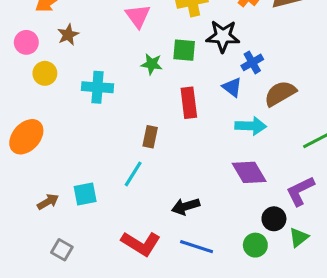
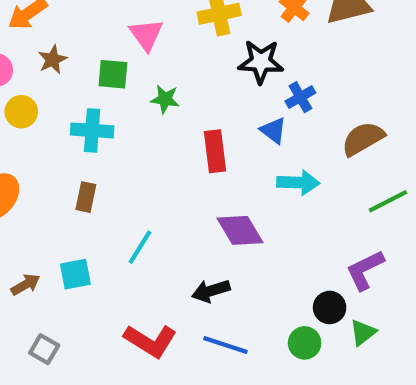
green square: (184, 50) -> (113, 74), moved
brown semicircle: (280, 93) -> (363, 139), moved
brown rectangle: (150, 137) -> (86, 197), moved
purple diamond: (249, 172) -> (240, 230), moved

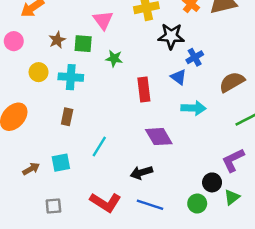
brown star: (53, 60) -> (57, 40), moved
yellow circle: (21, 112) -> (39, 72), moved
gray square: (44, 349) -> (53, 206), moved, turned -35

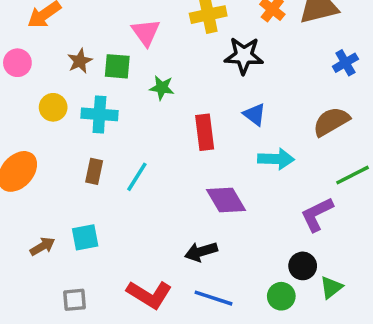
blue cross: (195, 57) -> (345, 63), moved
cyan line: (99, 146) -> (137, 177), moved
purple L-shape: (233, 160) -> (317, 214), moved

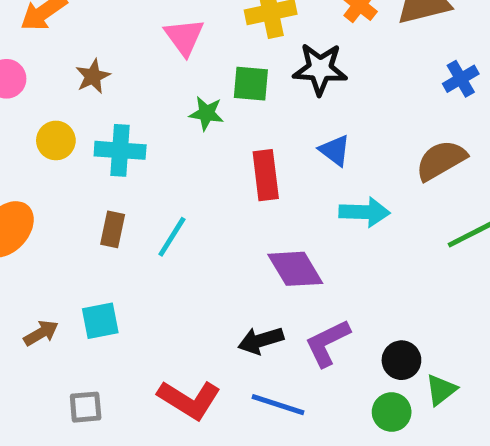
green square: (117, 66) -> (251, 84), moved
purple L-shape: (317, 214) -> (327, 343), moved
green circle: (281, 296) -> (392, 412), moved

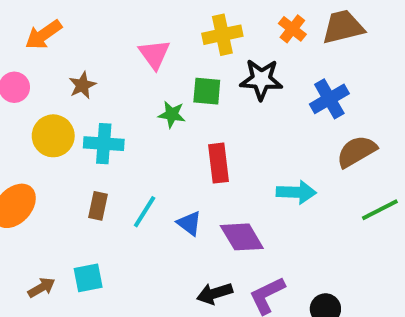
blue cross: (461, 79) -> (329, 99), moved, size x1.4
yellow circle: (56, 140) -> (53, 136), size x1.4
blue triangle: (335, 150) -> (189, 223), moved

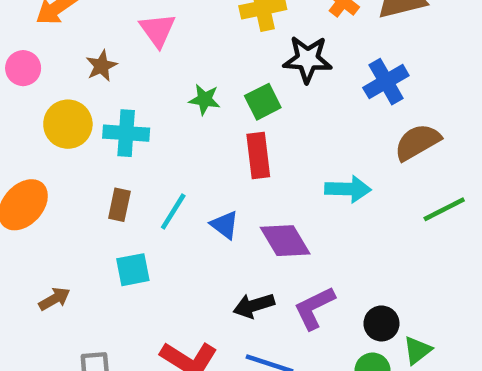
pink triangle: (154, 54) -> (157, 30), moved
green square: (207, 91) -> (263, 102), moved, turned -32
cyan square: (88, 278) -> (133, 270), moved

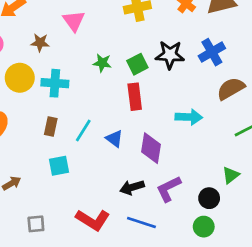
black star: (308, 59) -> (170, 55), moved
brown star: (101, 66) -> (40, 43), turned 30
purple diamond: (285, 241) -> (151, 148), turned 40
green triangle: (417, 350) -> (231, 175), moved

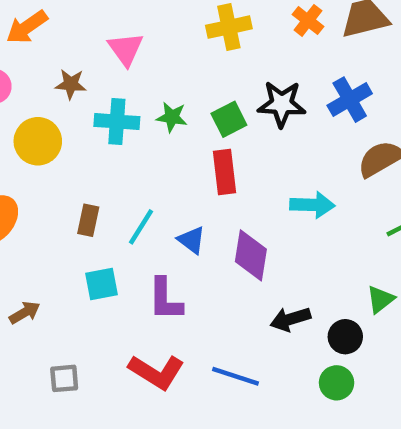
cyan cross: (55, 83) -> (117, 121), moved
black arrow: (132, 187) -> (290, 319), moved
purple L-shape: (169, 189) -> (165, 299), moved, turned -64

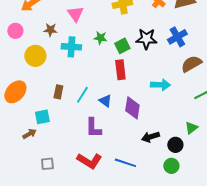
green star: (172, 117) -> (100, 38), moved
cyan square: (102, 284) -> (42, 117), moved

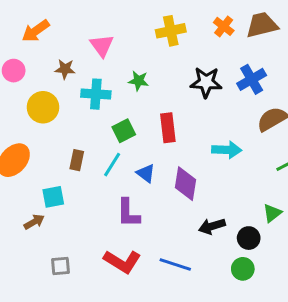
green square: (122, 46) -> (124, 131), moved

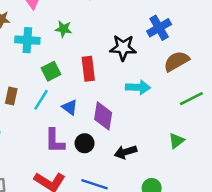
black star: (206, 82) -> (123, 48), moved
black circle: (249, 238) -> (85, 143), moved

